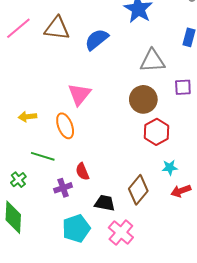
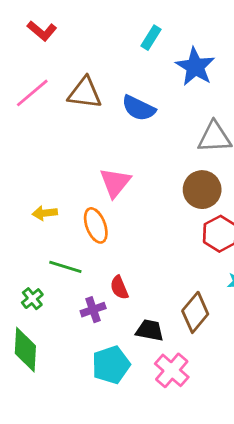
blue semicircle: (97, 39) -> (139, 108), turned -115

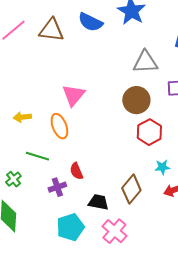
blue semicircle: (139, 108) -> (90, 22), moved

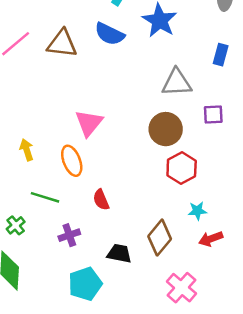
yellow arrow: (22, 117) -> (27, 150), turned 78
red semicircle: (76, 171) -> (101, 200), moved
pink cross: (114, 231) -> (182, 288), moved

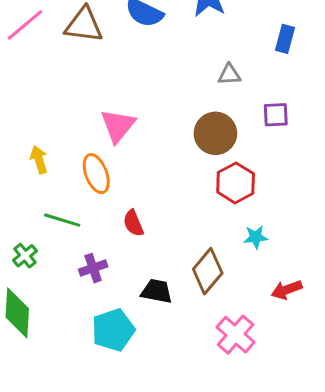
gray triangle: (177, 83) -> (229, 75), size x0.6
red arrow: (211, 239) -> (287, 290), moved

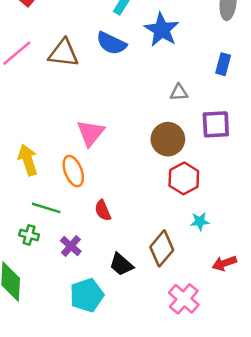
purple square: (276, 115) -> (216, 124), size x1.4
yellow arrow: (39, 160) -> (28, 160), size x1.4
green cross: (25, 256) -> (29, 235), moved, turned -36
purple cross: (93, 268) -> (71, 246), turned -30
black trapezoid: (157, 291) -> (121, 264), turned -150

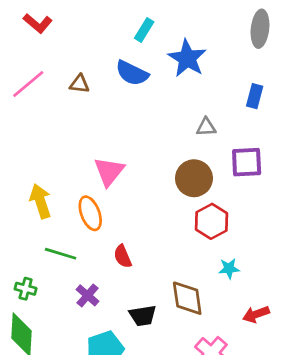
brown triangle: (63, 53) -> (79, 84), size x0.6
green cross: (29, 235) -> (26, 289), moved
brown diamond: (162, 248) -> (187, 298), turned -48
black trapezoid: (121, 264) -> (143, 316), turned -50

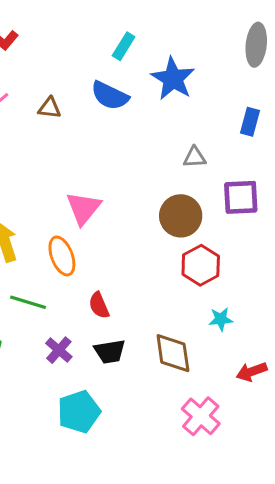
black trapezoid: (143, 316) -> (110, 352), moved

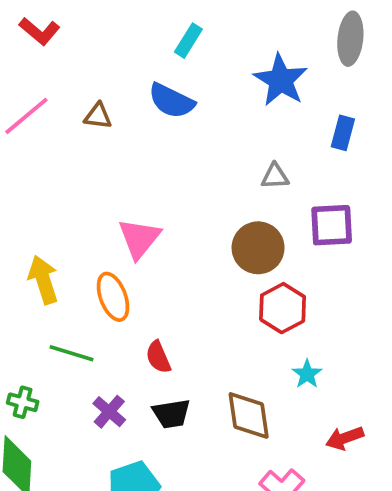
blue star: (173, 79) -> (281, 80), moved
cyan star: (221, 319) -> (307, 374), turned -30

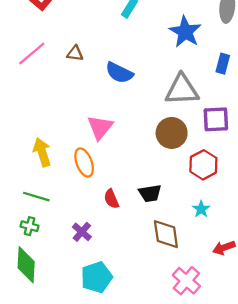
blue semicircle: (171, 101) -> (119, 73), moved
gray triangle: (275, 176) -> (182, 90), size x2.0
red hexagon: (283, 308) -> (203, 165), moved
green line: (72, 353) -> (36, 197), moved
black trapezoid: (171, 414) -> (150, 193), moved

